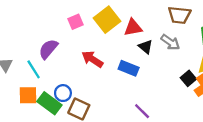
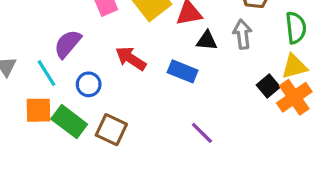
gray arrow: (170, 42) -> (242, 34), turned -132
black triangle: (145, 47) -> (207, 41), turned -35
blue circle: (63, 93) -> (89, 84), moved

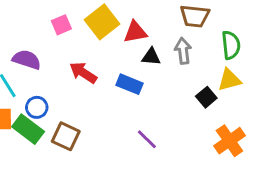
purple semicircle: (68, 44) -> (27, 60), turned 68
blue circle: (89, 84) -> (37, 107), moved
orange cross: (294, 97) -> (229, 141), moved

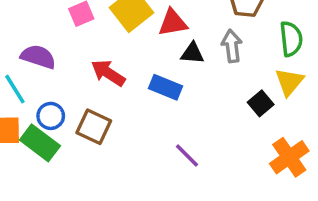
yellow triangle: (229, 80) -> (289, 82), turned -35
brown square: (66, 136) -> (94, 127), moved

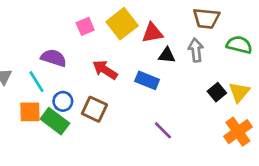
green semicircle: (291, 39) -> (239, 45), turned -70
yellow triangle: (289, 82) -> (239, 92), moved

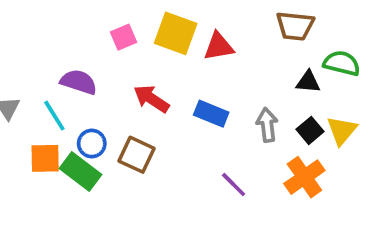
yellow square: (122, 24) -> (176, 33), turned -32
gray arrow: (196, 50) -> (267, 125), moved
black triangle: (167, 55) -> (308, 82), moved
orange cross: (238, 132) -> (304, 177), moved

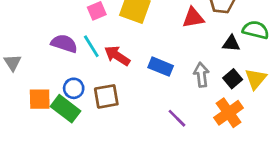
red triangle: (219, 46) -> (193, 18), moved
cyan line: (54, 116) -> (91, 46), moved
brown square: (137, 155) -> (106, 96), turned -35

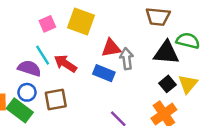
red triangle: (193, 18) -> (111, 48), moved
purple semicircle: (64, 43) -> (29, 68), moved
black triangle: (231, 43) -> (166, 53), size x1.6
gray arrow: (201, 75) -> (127, 59), moved

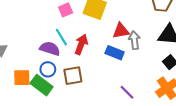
red arrow: (65, 64) -> (81, 44), turned 78

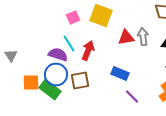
gray arrow: (134, 40) -> (143, 36), moved
blue rectangle: (115, 53) -> (120, 74), moved
blue circle: (48, 69) -> (56, 74), size x1.5

